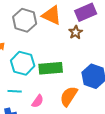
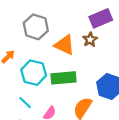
orange triangle: (52, 15) -> (65, 45), moved
cyan line: (15, 91) -> (25, 102), turned 40

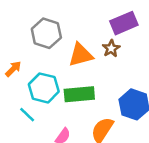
orange triangle: (65, 45) -> (81, 55), turned -40
cyan line: (25, 102) -> (27, 115), moved

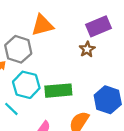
gray hexagon: (46, 33) -> (18, 49), moved
orange triangle: (81, 55) -> (42, 25), moved

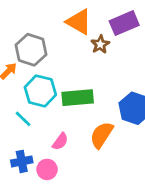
orange triangle: (42, 25) -> (79, 22), moved, turned 45
brown star: (87, 49) -> (100, 44), moved

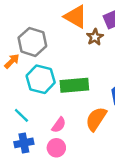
cyan line: (23, 119) -> (21, 115), moved
pink circle: (47, 169) -> (56, 148), moved

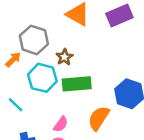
brown star: (95, 37) -> (64, 57), moved
cyan line: (21, 115) -> (16, 105), moved

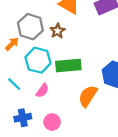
brown star: (64, 57) -> (57, 31), moved
pink semicircle: (61, 124) -> (42, 91), moved

